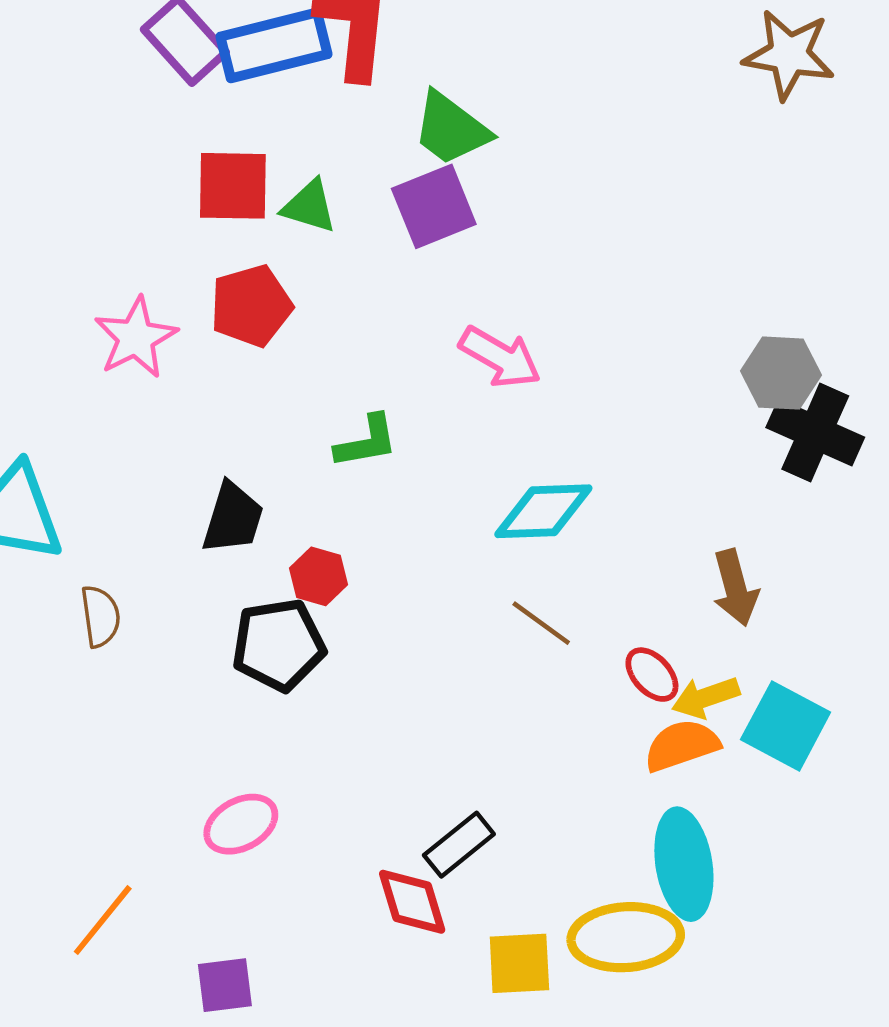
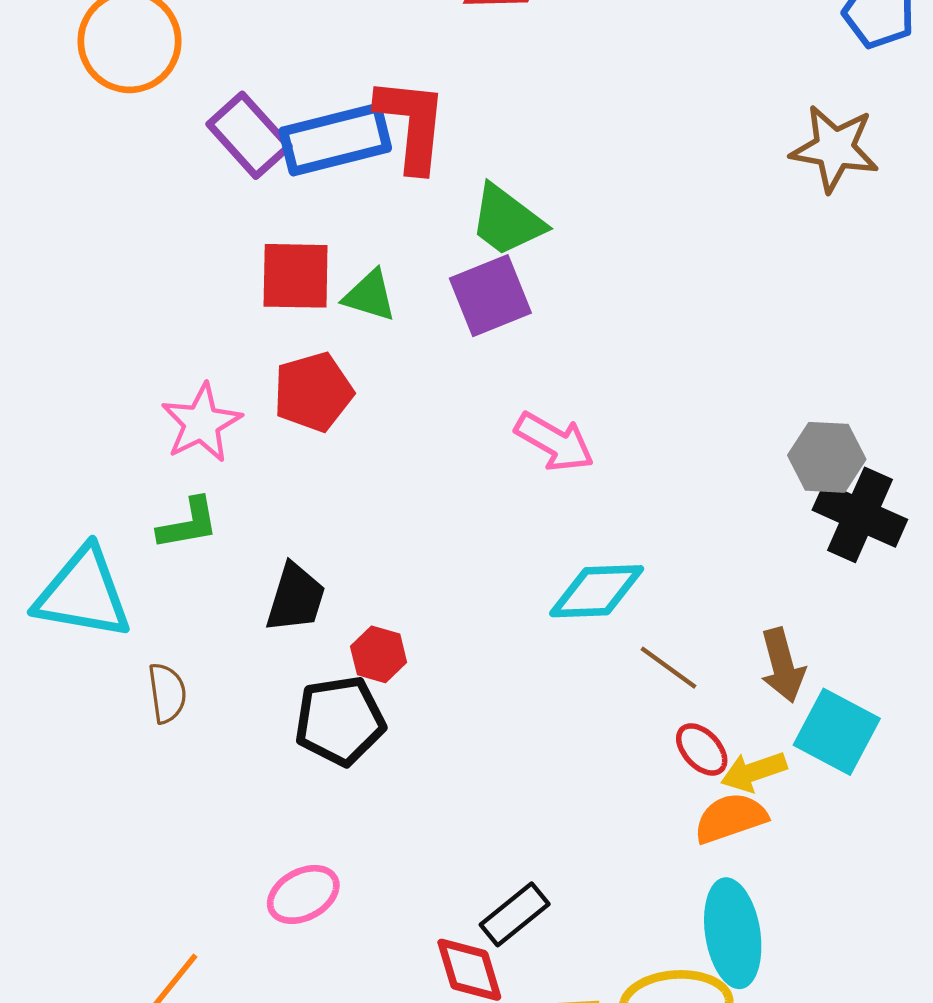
green L-shape: (366, 442) -> (188, 524), moved
brown line: (541, 623) -> (669, 668), moved
cyan square: (786, 726) -> (837, 732), moved

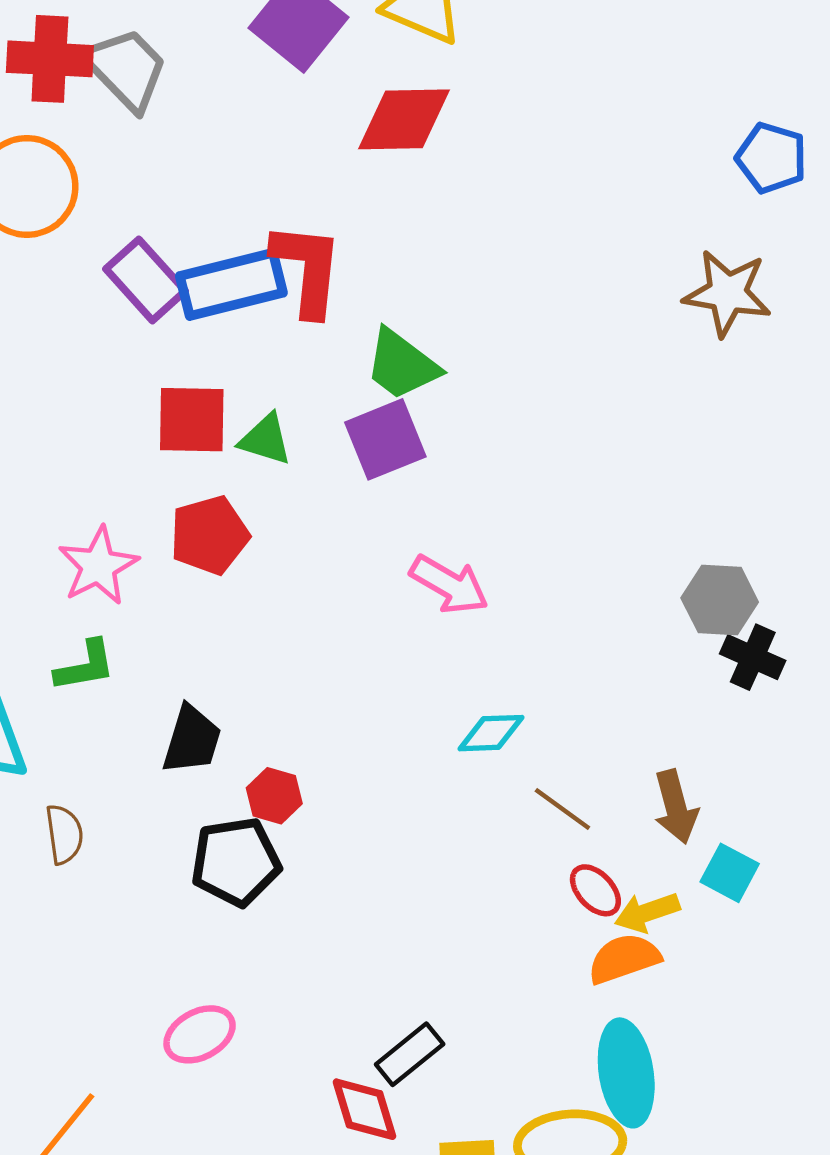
black cross: (860, 515) -> (753, 657), size x0.7
cyan diamond: (597, 591) -> (491, 733), size x0.7
cyan square: (837, 732) -> (730, 873), size x0.7

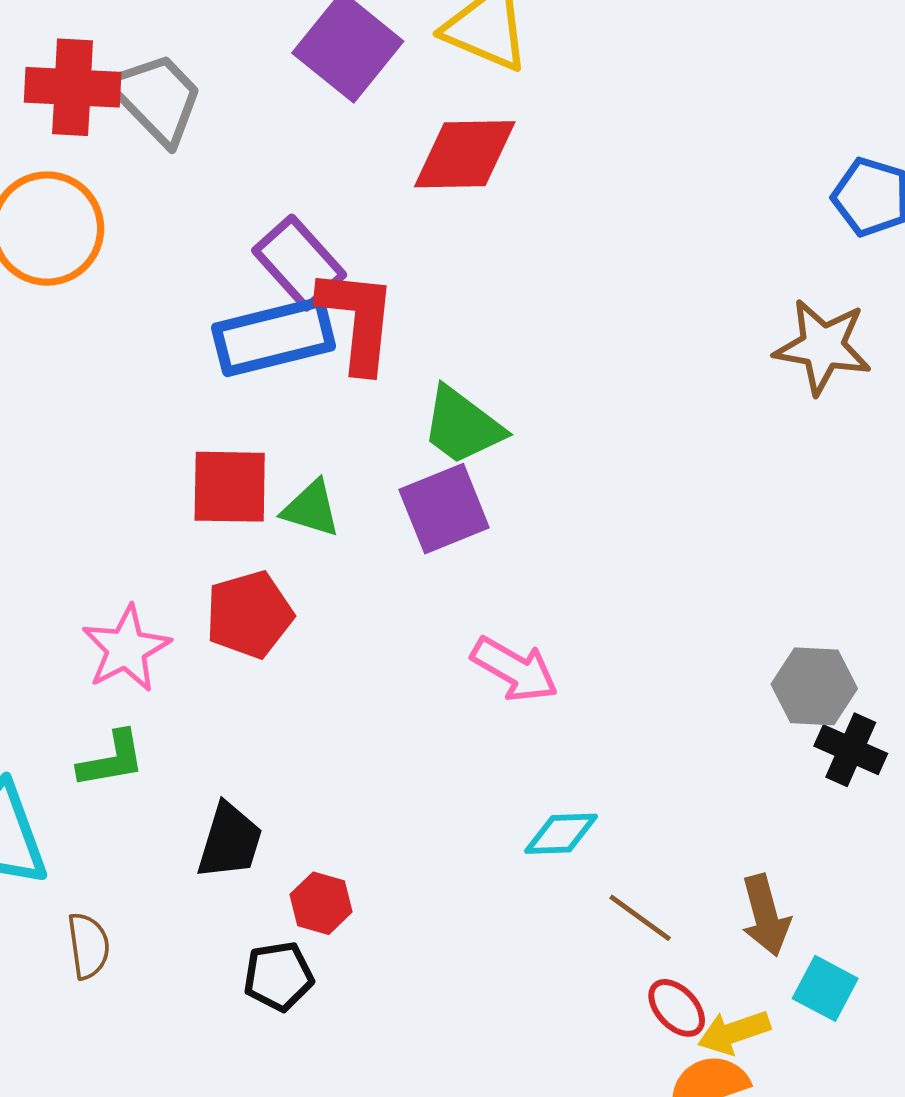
purple rectangle: (146, 280) -> (299, 263), moved
black pentagon: (236, 862) -> (278, 976), size x0.7

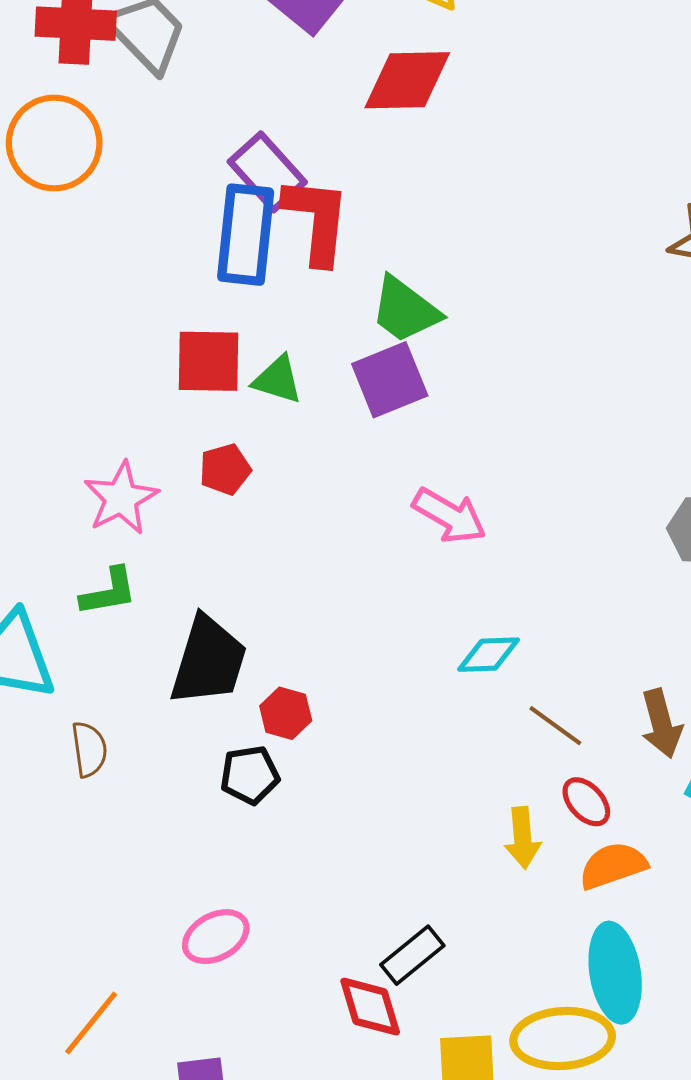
blue rectangle: (274, 337) -> (246, 235), turned -70
red pentagon: (249, 615) -> (225, 469), size x0.7
black trapezoid: (230, 841) -> (209, 661), size x1.4
yellow arrow: (734, 1032) -> (522, 838), moved, turned -76

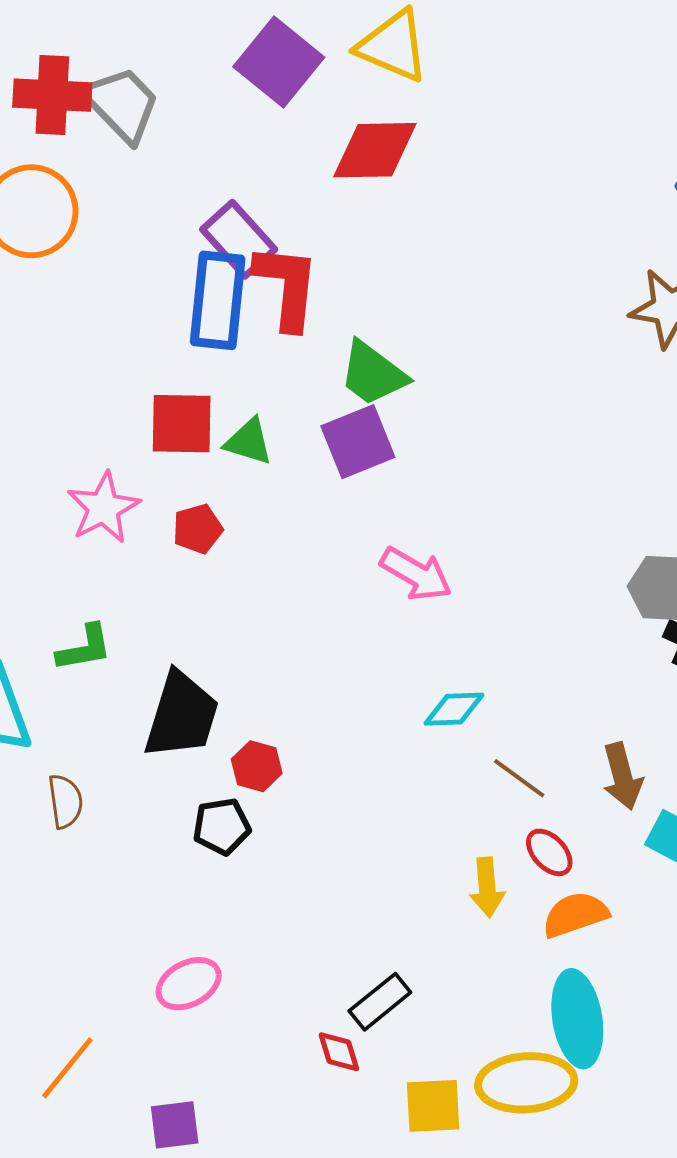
pink star: (121, 498) -> (103, 508), moved
red diamond: (370, 1007) -> (339, 1052), size x0.7

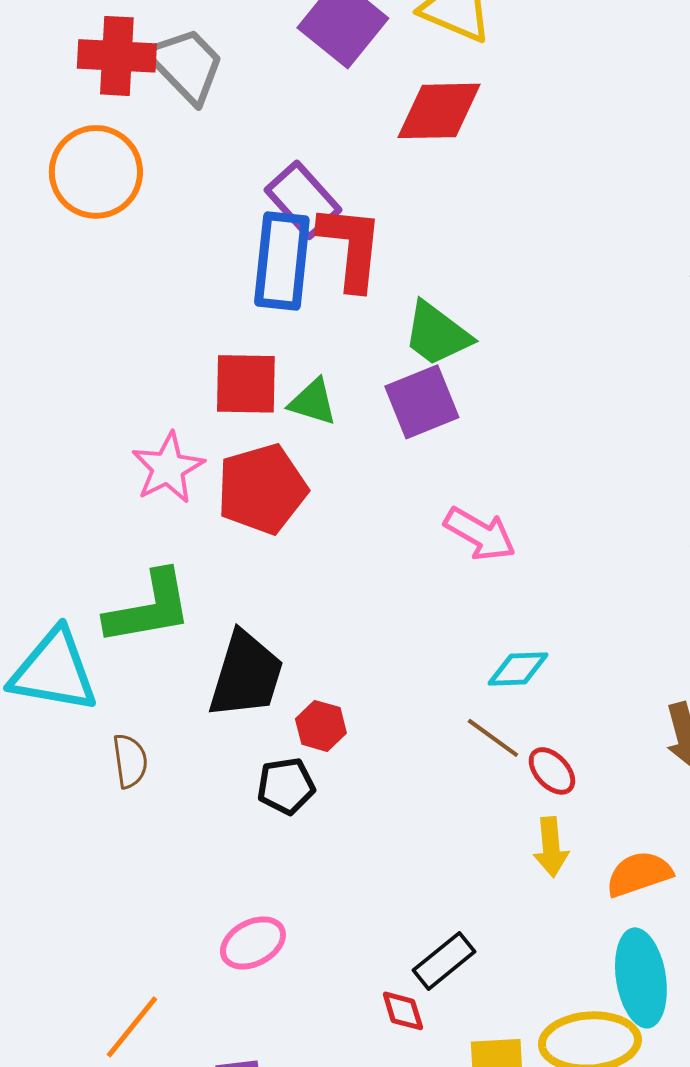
red pentagon: (198, 529) -> (262, 489), size x1.8
green L-shape: (84, 648) -> (149, 608), size x1.6
brown line: (519, 778) -> (493, 738), moved
red ellipse: (549, 852) -> (552, 771), moved

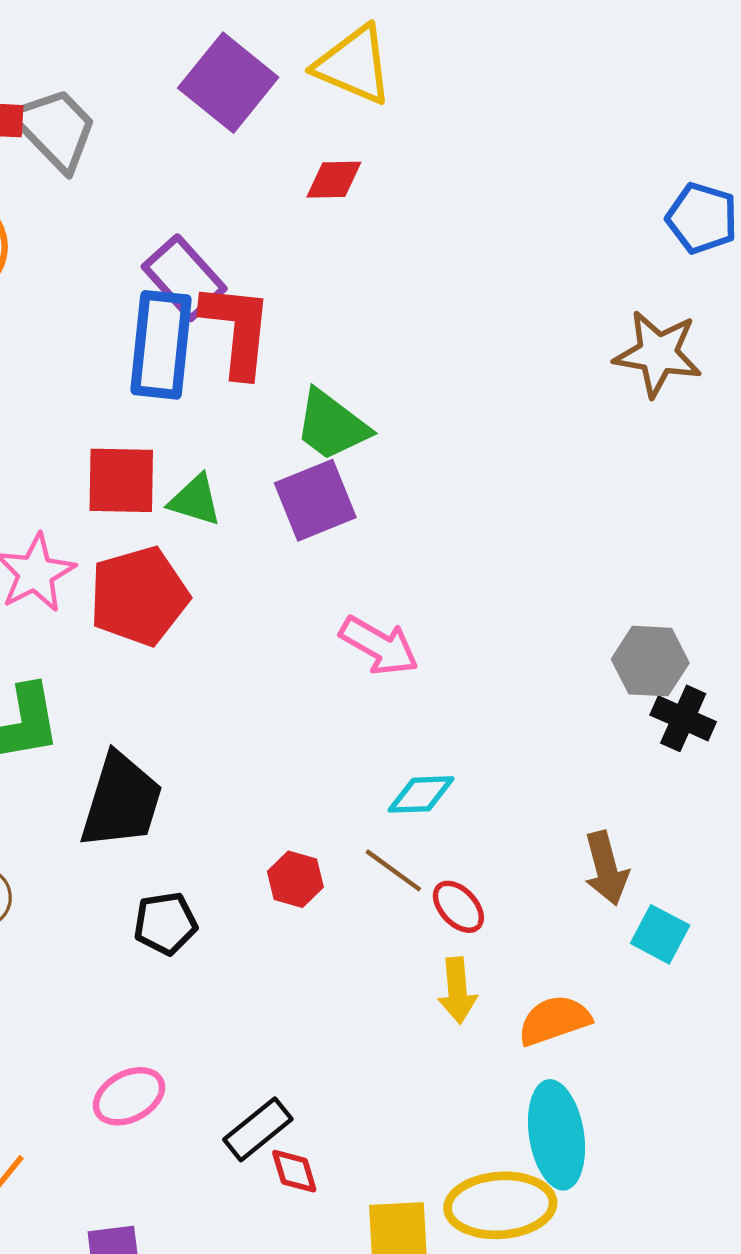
red diamond: (439, 111) -> (334, 180), size x0.6
red hexagon: (321, 726) -> (295, 879), moved
black rectangle: (444, 961) -> (258, 1129), moved

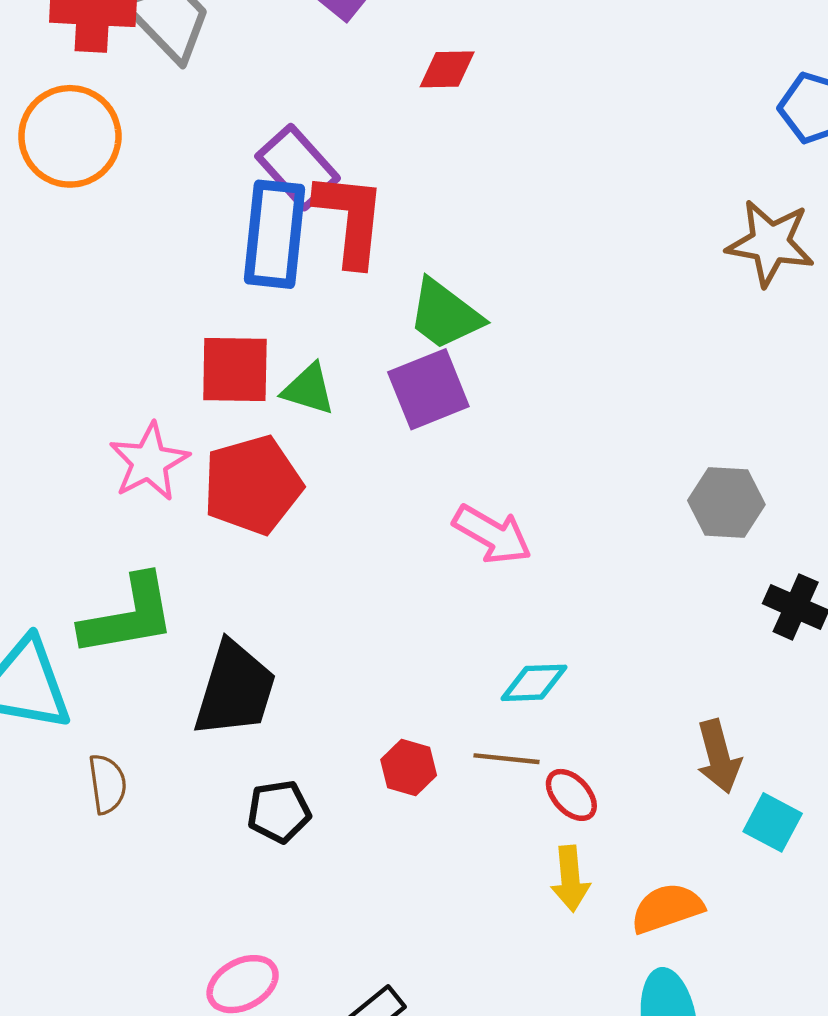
gray hexagon: (650, 661) -> (726, 503), moved
brown line: (393, 870) -> (506, 759), turned -30

